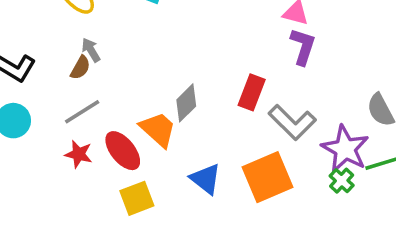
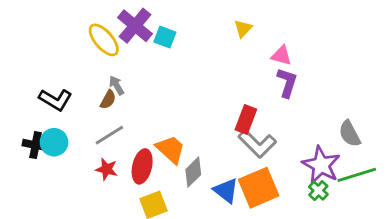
gray diamond: (186, 103) -> (193, 172), moved
gray L-shape: (292, 122) -> (257, 144), moved
red ellipse: (123, 151) -> (142, 166), turned 52
blue triangle: (206, 179) -> (226, 191), moved

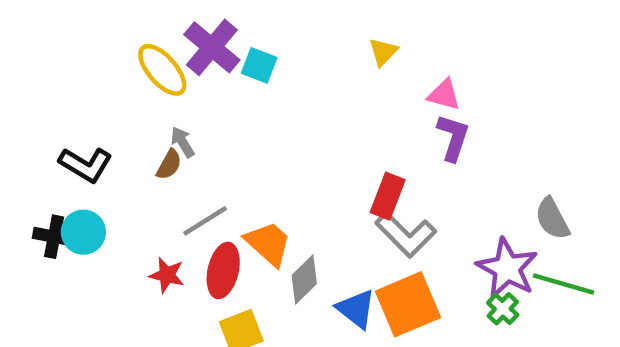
gray line: (109, 135) -> (205, 221), moved
green line: (357, 175) -> (564, 284), turned 33

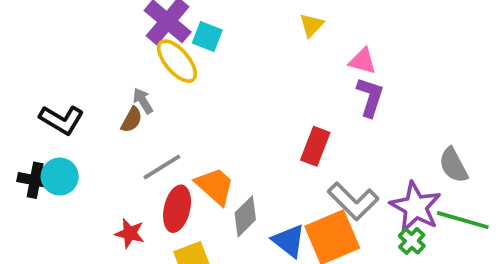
yellow ellipse: (162, 70) -> (177, 61), moved
gray L-shape: (406, 234) -> (353, 201), moved
red star: (167, 275) -> (130, 233), moved

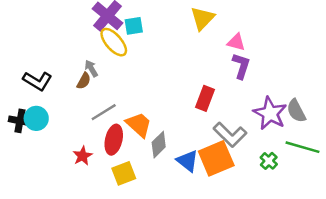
yellow triangle: (311, 25) -> (202, 18), size x1.5
cyan square: (207, 36) -> (134, 26), turned -30
purple star: (416, 207) -> (270, 113), moved
red star: (130, 233) -> (82, 156), turned 30

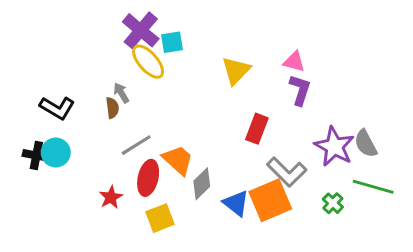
yellow triangle: (202, 18) -> (236, 71), moved
brown semicircle: (84, 81) -> (112, 108), turned -36

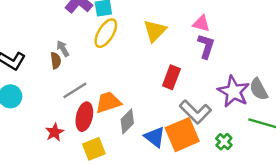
yellow ellipse: (148, 62) -> (106, 33), moved, turned 72
orange trapezoid: (178, 160) -> (108, 102), turned -60
green cross: (333, 203) -> (224, 142), moved

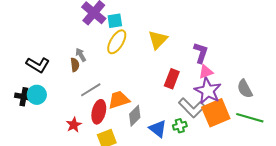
pink triangle: (201, 24) -> (206, 72), moved, turned -35
purple star: (234, 92) -> (208, 91), moved
orange square: (182, 135) -> (216, 113), moved
green cross: (224, 142) -> (180, 126), moved, turned 32

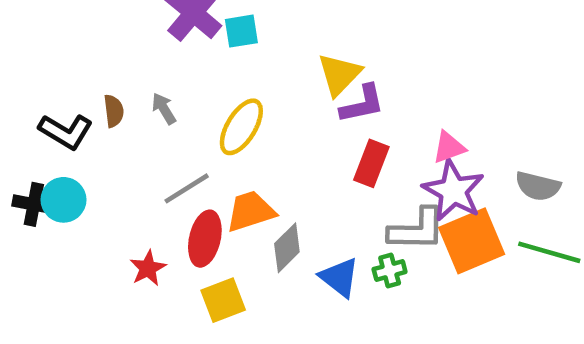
yellow ellipse: (117, 42) -> (241, 127), moved
purple L-shape: (201, 53) -> (362, 104), moved, turned 60
brown semicircle: (75, 65) -> (114, 111), moved
gray semicircle: (245, 89) -> (538, 186), turned -48
gray L-shape: (192, 108) -> (417, 229), turned -44

